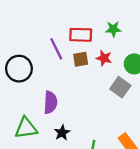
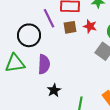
black circle: (19, 69) -> (29, 35), moved
green triangle: (26, 128) -> (15, 63), moved

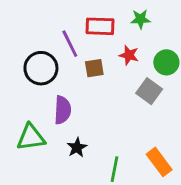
brown square: (70, 27) -> (94, 68), moved
green triangle: (15, 63) -> (31, 137), moved

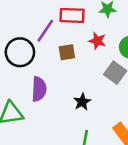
purple line: (70, 44) -> (45, 31), turned 60
black star: (77, 147) -> (82, 102), moved

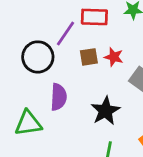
red star: (97, 41) -> (114, 57), moved
black star: (82, 102) -> (105, 111), size x1.5

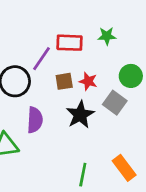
black star: (105, 111) -> (80, 115), moved

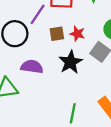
purple semicircle: (35, 120) -> (32, 67), turned -85

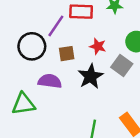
brown square: (57, 34) -> (67, 54), moved

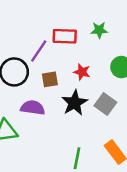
gray square: (122, 66) -> (105, 104), moved

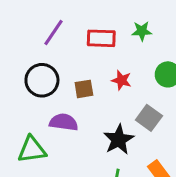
purple line: (39, 51) -> (54, 33), moved
black star: (75, 103) -> (119, 140), moved

